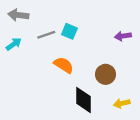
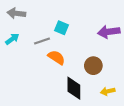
gray line: (46, 35) -> (42, 41), moved
purple arrow: (123, 36) -> (109, 32), size x1.5

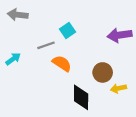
cyan square: (62, 28) -> (67, 31), turned 32
cyan arrow: (12, 39) -> (13, 59), moved
yellow arrow: (108, 91) -> (118, 88), moved

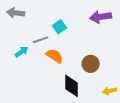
purple arrow: (120, 35) -> (101, 17), moved
cyan arrow: (13, 59) -> (22, 52), moved
yellow arrow: (118, 88) -> (110, 91), moved

